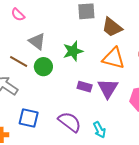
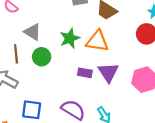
orange triangle: (114, 58) -> (97, 41), moved
brown line: (19, 61) -> (16, 54), turned 60

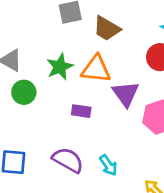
purple triangle: (108, 72) -> (126, 94), moved

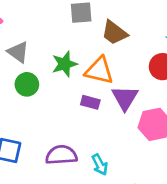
purple rectangle: (81, 111) -> (90, 102), moved
purple semicircle: (68, 160) -> (61, 155), turned -40

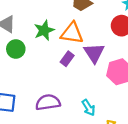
purple rectangle: (90, 102) -> (67, 59), turned -64
cyan arrow: (100, 165) -> (89, 108), moved

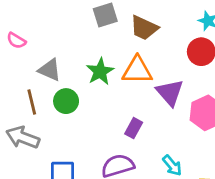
purple rectangle: (67, 59) -> (134, 128), moved

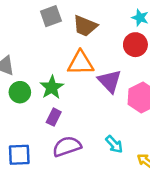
green star: (100, 71) -> (52, 87), moved
purple rectangle: (134, 128) -> (54, 117), moved

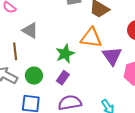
green circle: (20, 92) -> (34, 76), moved

